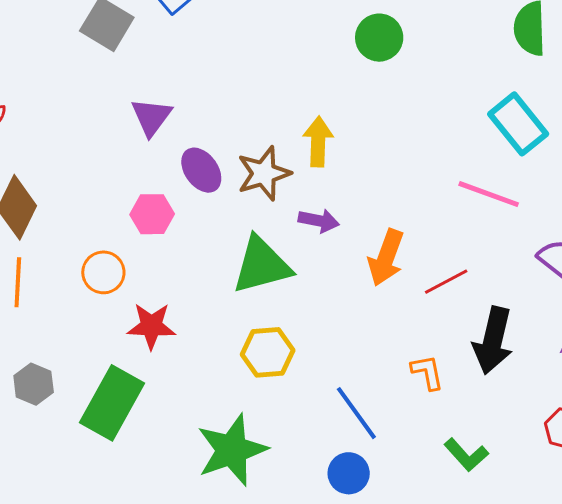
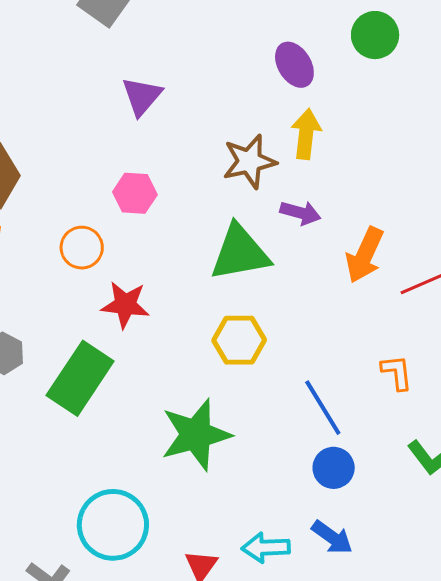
purple ellipse: (201, 170) -> (294, 65), moved
blue circle: (349, 473) -> (334, 468), moved

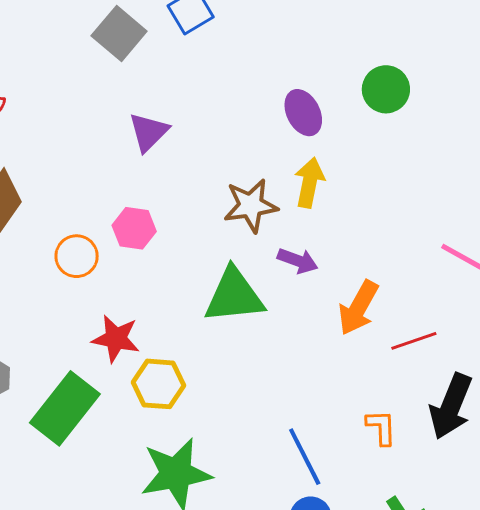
orange circle: (82, 248) -> (77, 256), moved
yellow hexagon: (239, 340) -> (159, 384), moved

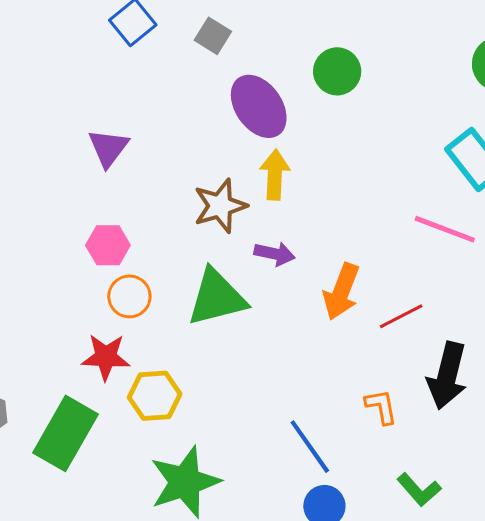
gray square: (119, 33) -> (213, 36), moved, size x0.7
purple ellipse: (303, 113) -> (259, 106), size x1.4
orange circle: (77, 256) -> (129, 296), moved

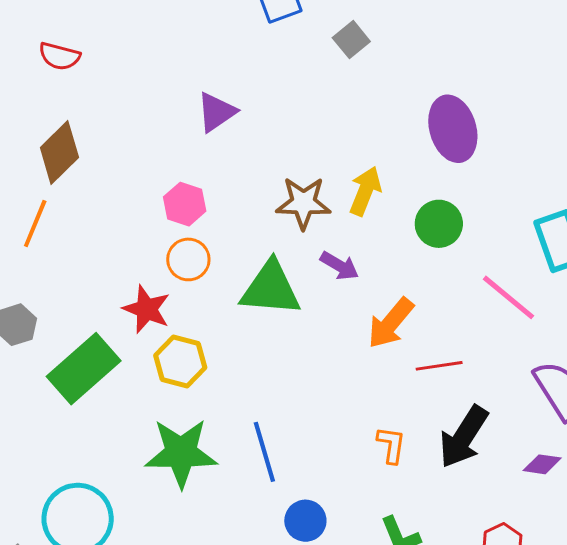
green circle: (337, 71) -> (439, 224), moved
purple ellipse: (259, 106) -> (453, 129), moved
blue line: (310, 447) -> (264, 452), moved

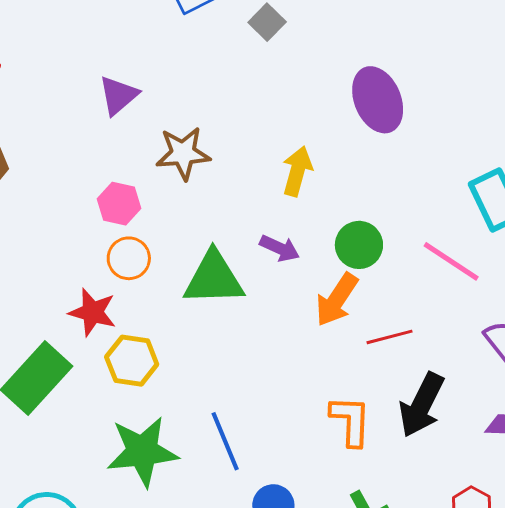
purple triangle: (216, 112) -> (118, 95), moved
brown star: (303, 203) -> (183, 153), moved
green circle: (439, 224) -> (359, 245), moved
orange L-shape: (391, 445) -> (351, 421), size x1.4

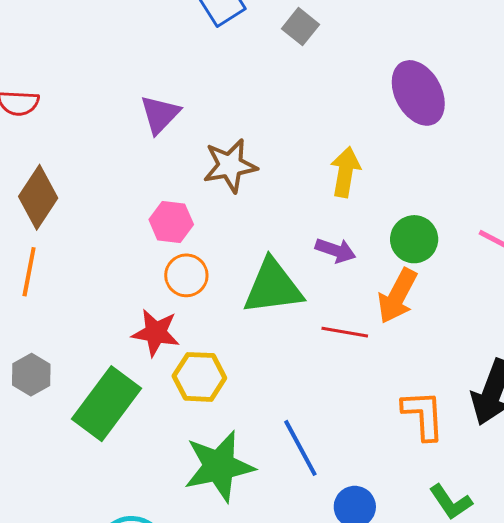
red line: (390, 337) -> (345, 332), moved, turned 30

